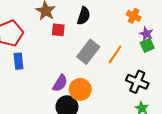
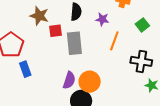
purple star: (146, 34) -> (102, 19), moved
gray rectangle: (88, 52) -> (74, 43), moved, turned -30

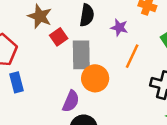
red square: (55, 31) -> (59, 37), turned -32
orange circle: (90, 82) -> (95, 78), moved

